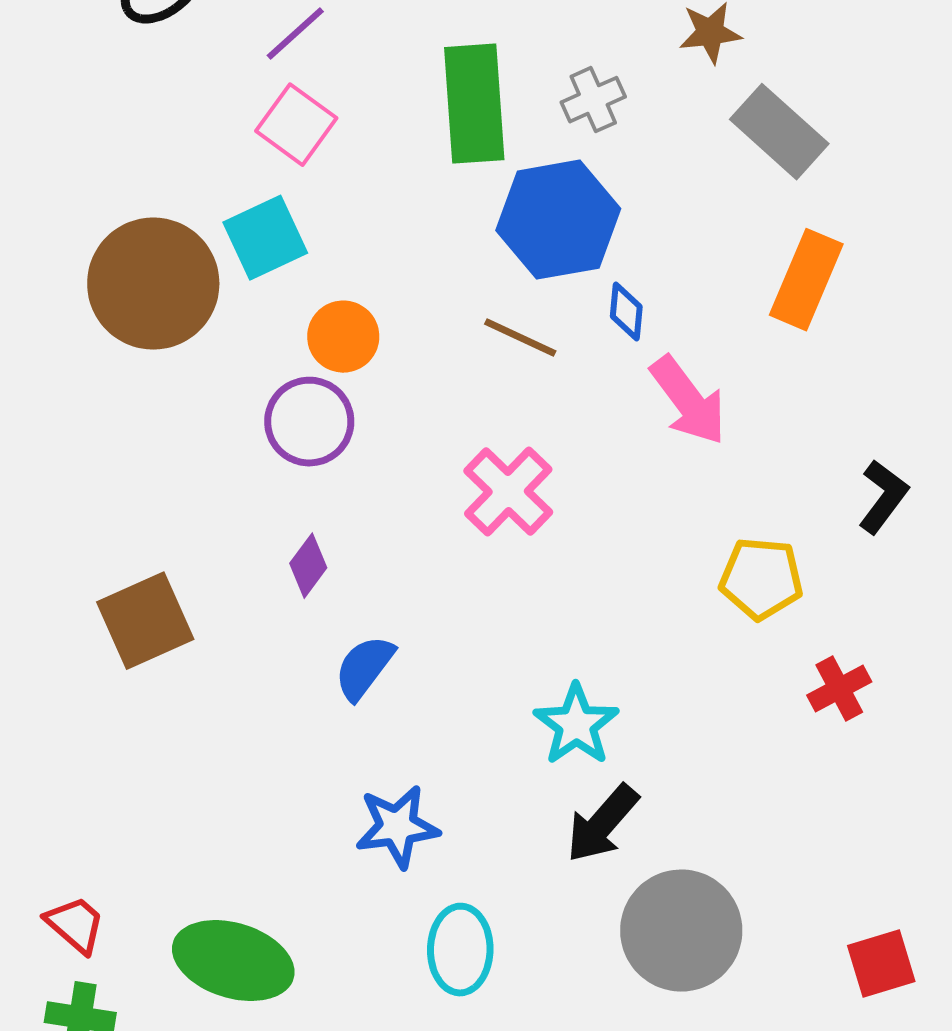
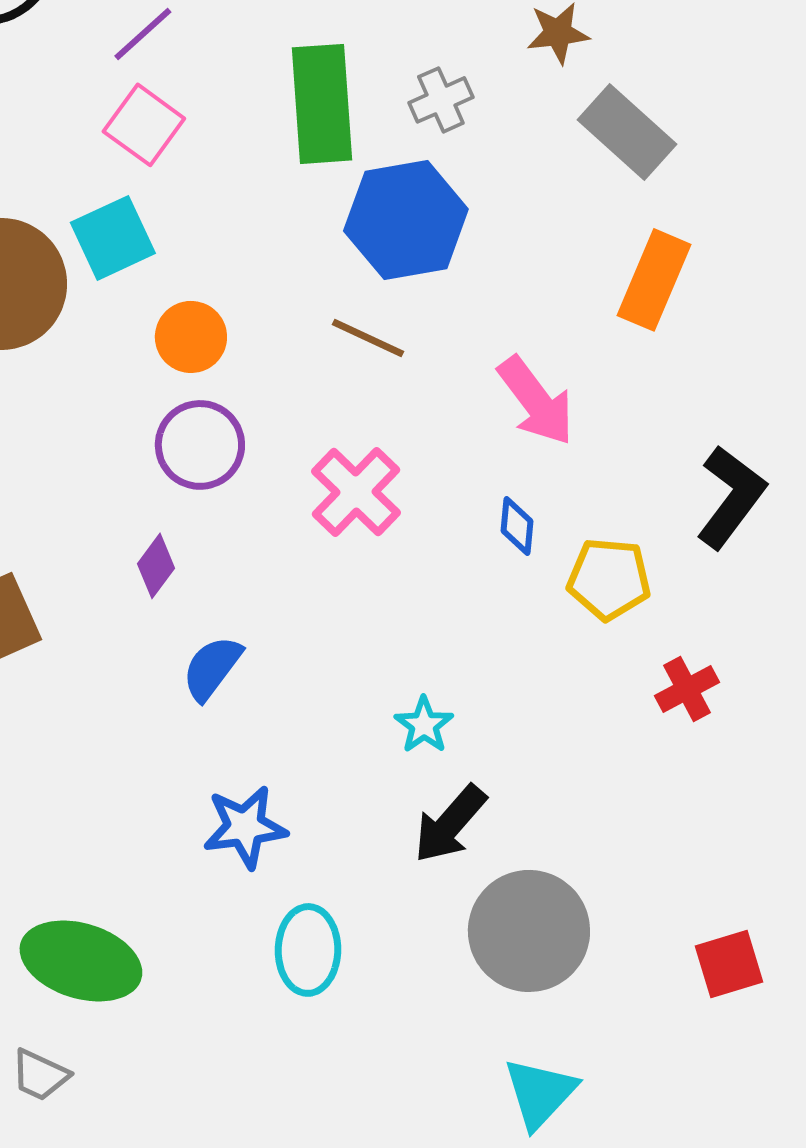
blue diamond: (626, 312) -> (517, 526), moved
purple circle: (309, 422) -> (200, 445), moved
black L-shape: (883, 497) -> (731, 497), size x1.4
cyan star: (576, 725) -> (424, 725), size x0.7

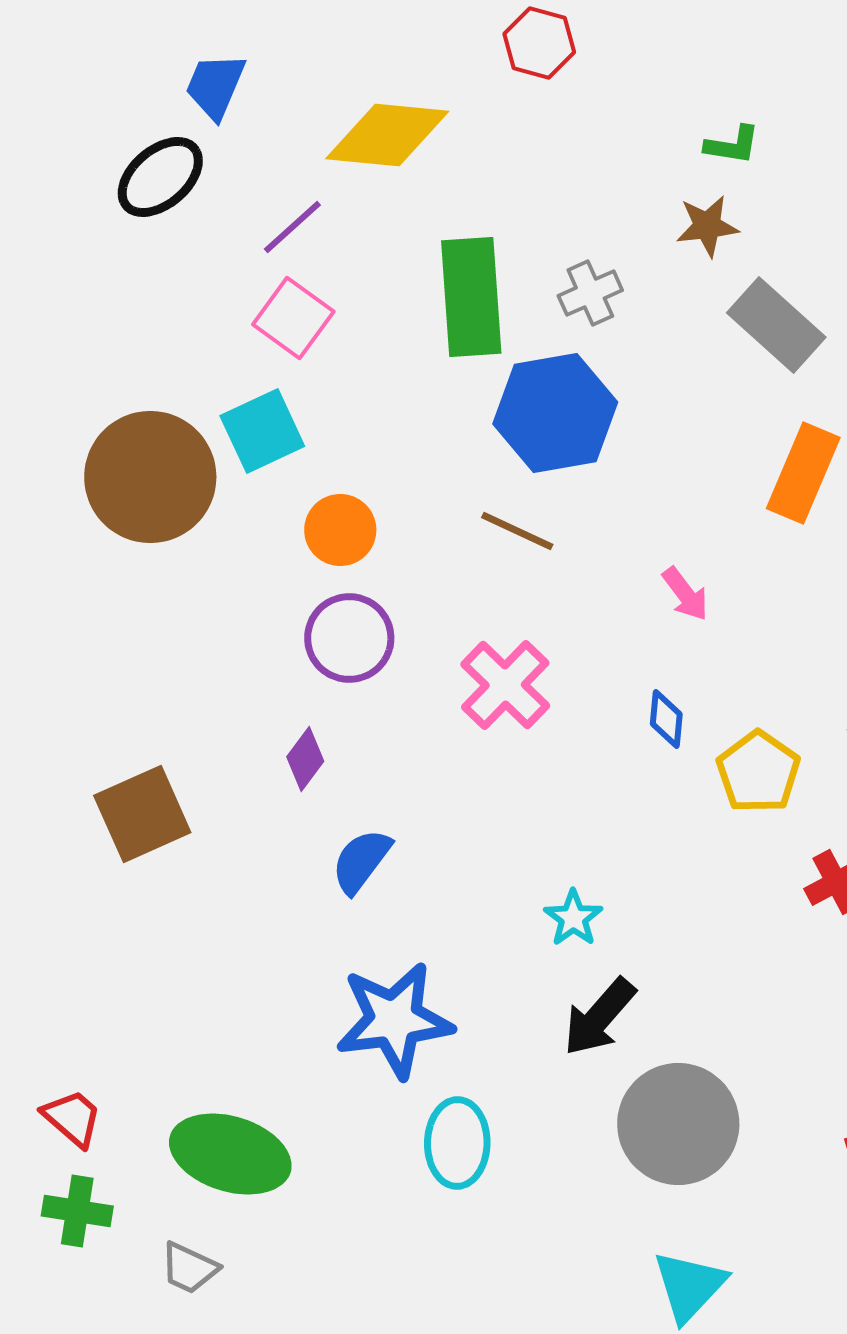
pink arrow: (536, 401) -> (685, 594), size x0.6
yellow pentagon: (609, 579) -> (758, 772), turned 30
blue star: (245, 827) -> (394, 1020), size x1.4

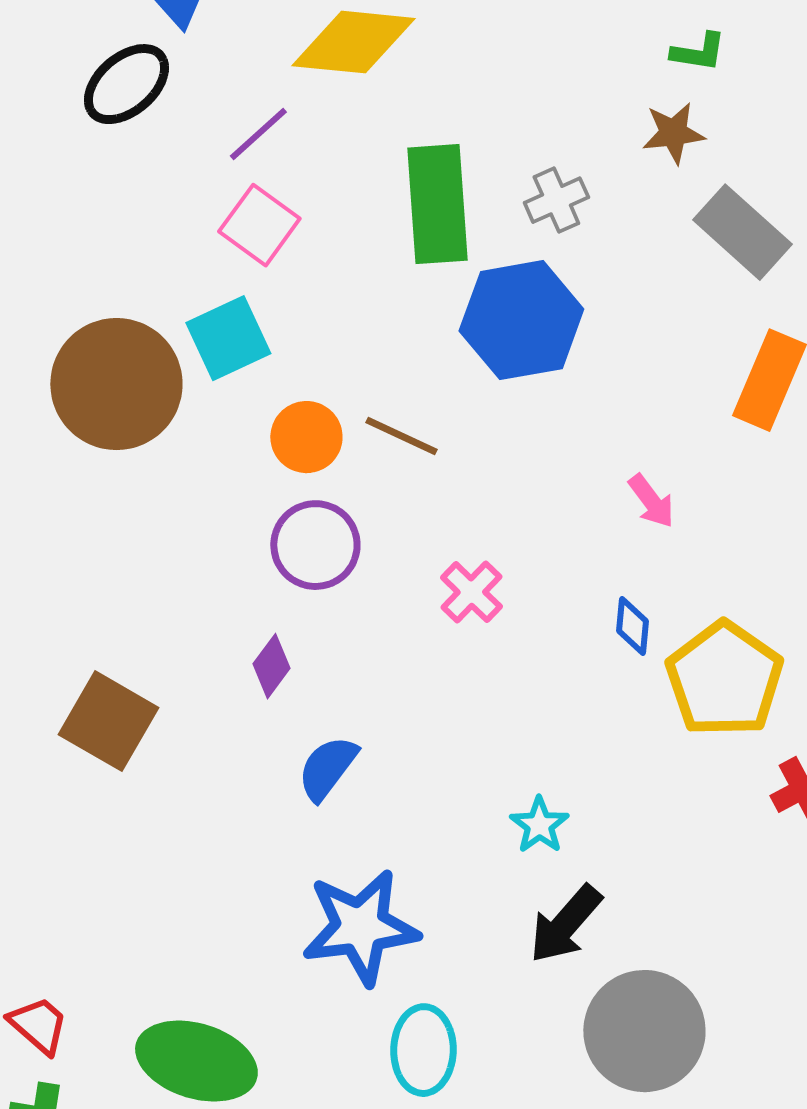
brown line: (517, 531) -> (401, 436), moved
pink cross: (505, 685) -> (471, 592), size x0.7
yellow pentagon: (758, 772) -> (724, 679), size x1.4
brown square: (142, 814) -> (108, 721), turned -36

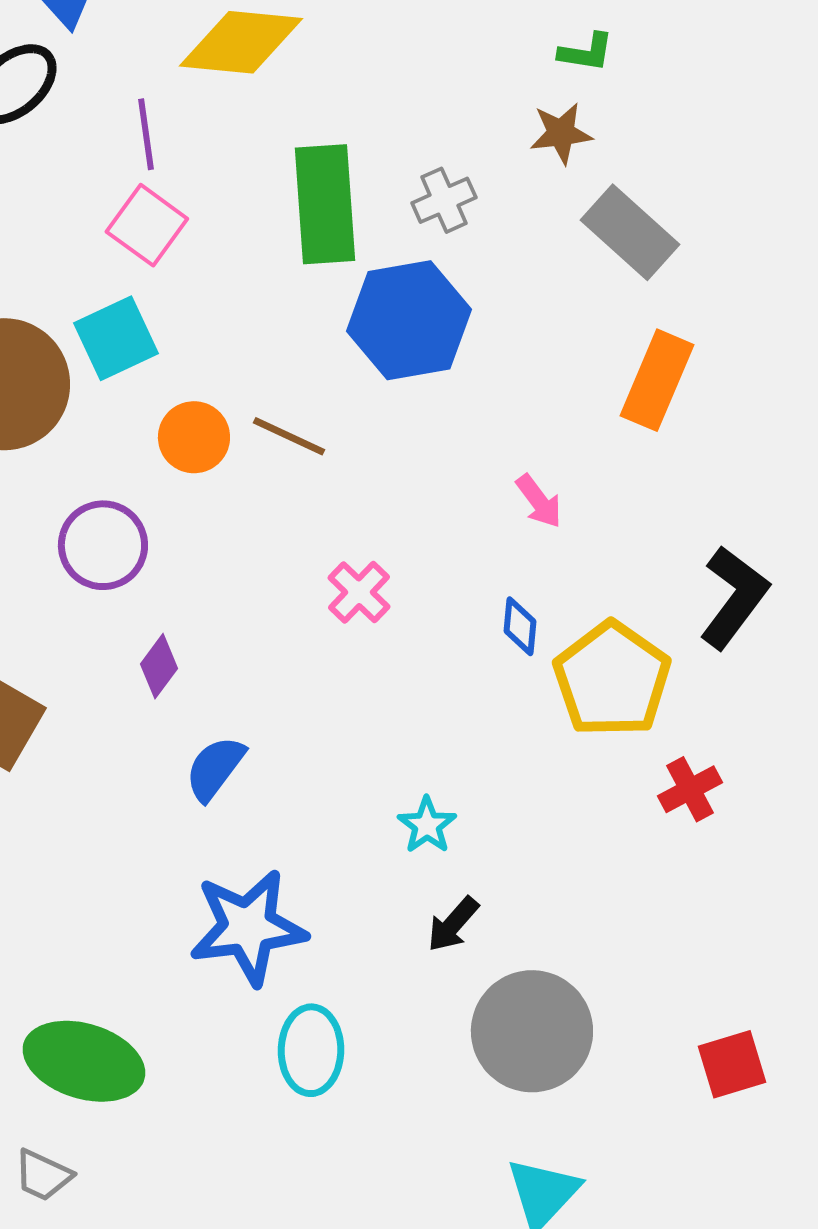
purple line: (258, 134) -> (146, 134), turned -56
purple circle: (315, 545) -> (103, 545), moved
black arrow: (565, 924) -> (453, 924), size x0.7

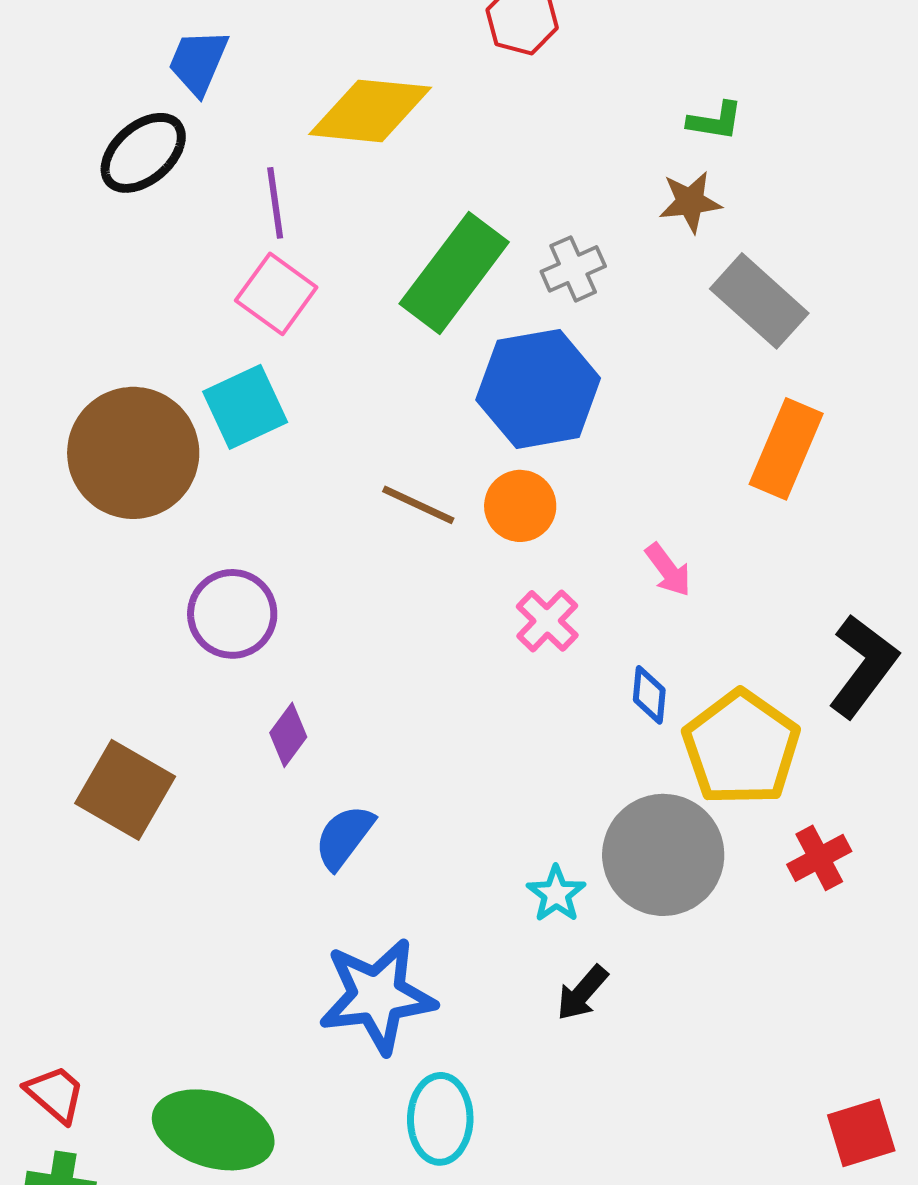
green rectangle: (325, 204) -> (454, 273), turned 41
orange circle: (194, 437) -> (520, 506), moved
pink cross: (359, 592) -> (547, 621), moved
gray circle: (532, 1031) -> (663, 855), moved

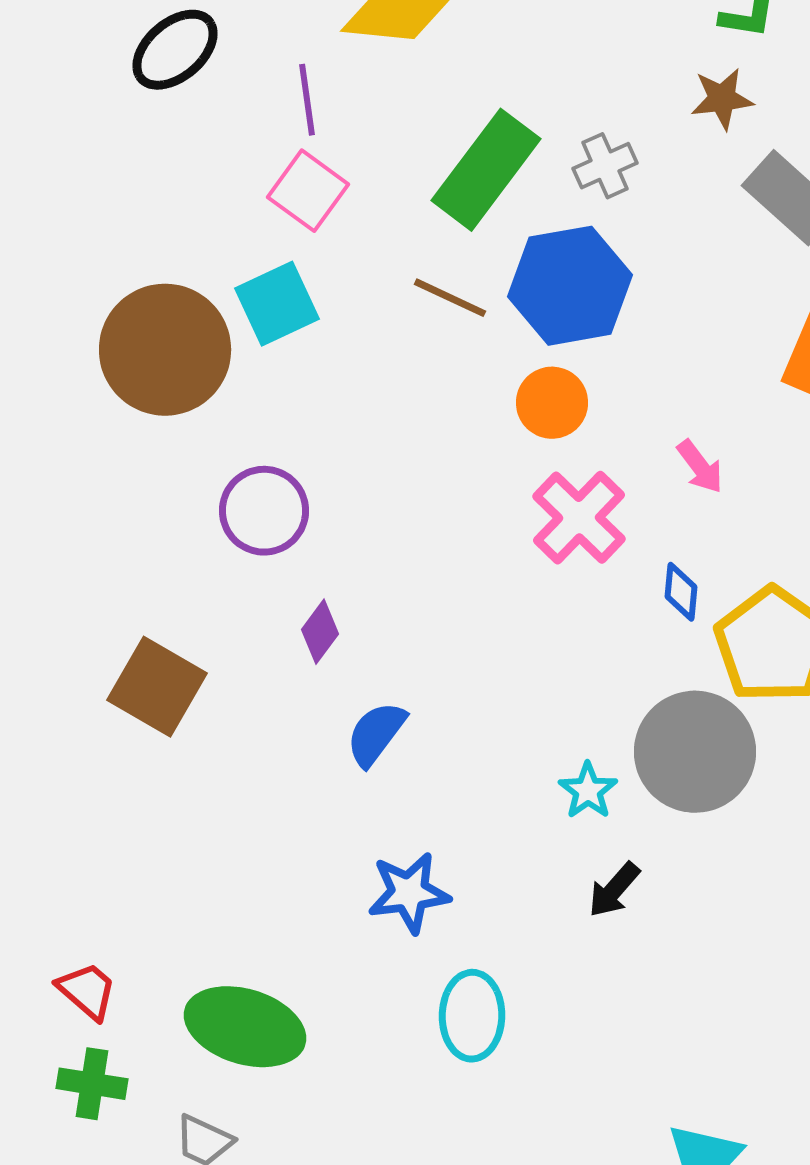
brown line: (418, 505) -> (450, 298), moved
pink cross: (547, 621) -> (579, 518), size x1.5
blue star: (377, 996) -> (409, 893), size x0.7

